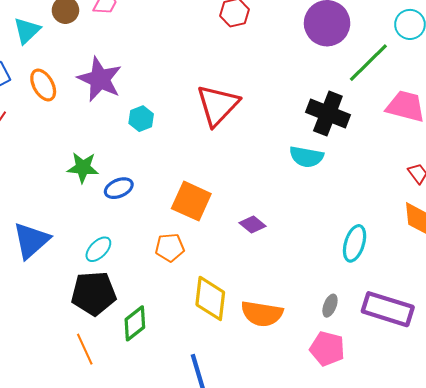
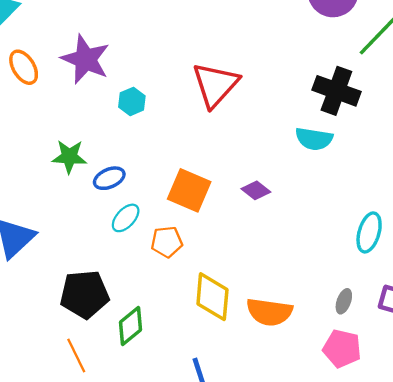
purple diamond: (252, 225) -> (256, 190), moved
cyan ellipse: (98, 249) -> (126, 218), moved

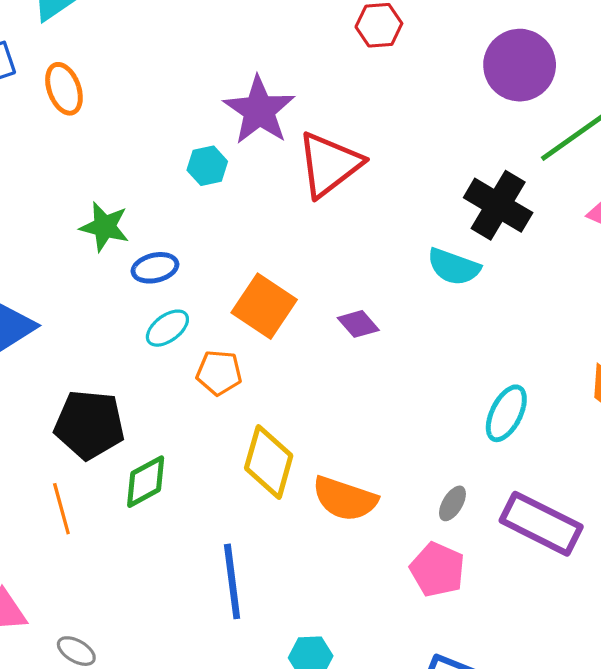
purple star: (86, 59) -> (259, 110), moved

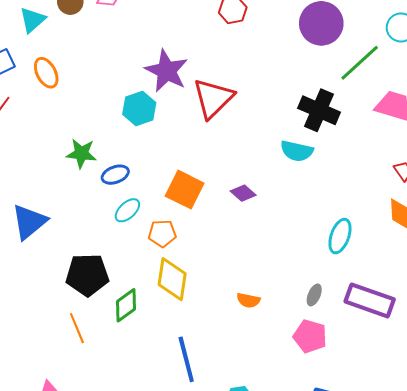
cyan hexagon: (207, 166) -> (139, 109), size x1.4
yellow diamond: (269, 462) -> (172, 279), moved
orange semicircle: (345, 499) -> (248, 300), size x0.6

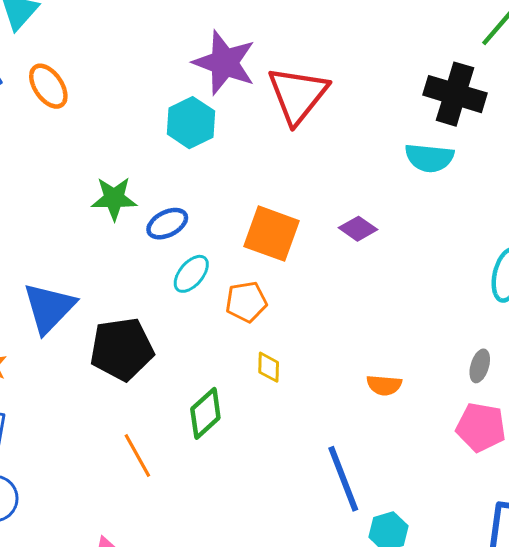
black pentagon: (87, 275) -> (122, 349), moved
yellow diamond: (172, 279) -> (269, 367), size x0.5
blue line: (186, 359) -> (343, 479), moved

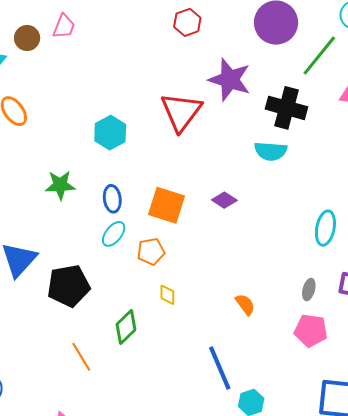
purple star: (224, 63) -> (230, 80), moved
blue ellipse: (167, 224) -> (112, 199), moved, turned -68
orange semicircle: (384, 385) -> (245, 304), turned -130

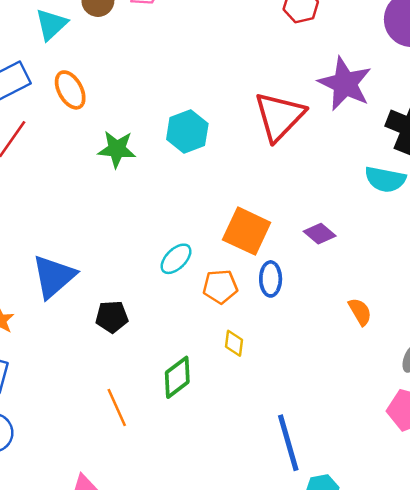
green star: (60, 185) -> (117, 149), moved
blue ellipse: (112, 199) -> (271, 279), moved
black pentagon: (69, 286) -> (112, 317), size x0.6
orange semicircle: (245, 304) -> (360, 312), moved

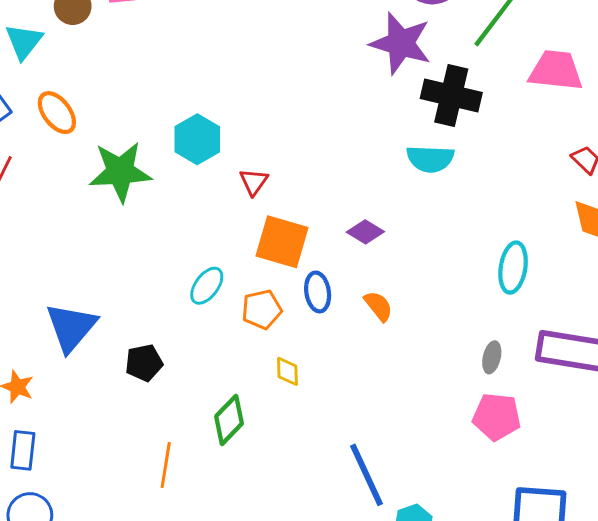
purple star: (345, 84) -> (401, 43), moved
red triangle: (279, 116) -> (254, 182), moved, size x0.5
green star: (117, 149) -> (120, 172), size x1.4
orange semicircle: (360, 312) -> (378, 306), moved
orange line: (117, 408) -> (166, 465), turned 42

